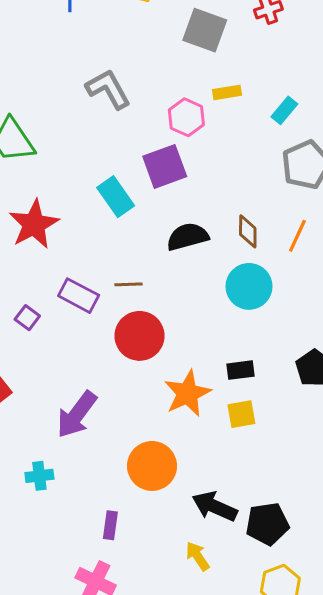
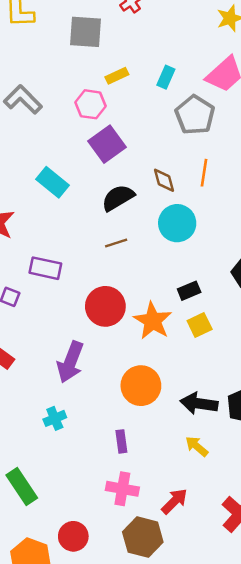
purple square: (165, 166) -> (107, 144), moved
brown line: (128, 284) -> (116, 243), moved
red circle: (140, 336) -> (105, 306), moved

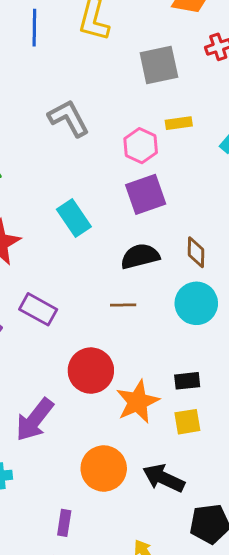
gray square: (86, 32) -> (159, 65), turned -33
black arrow: (199, 404) -> (164, 478), moved

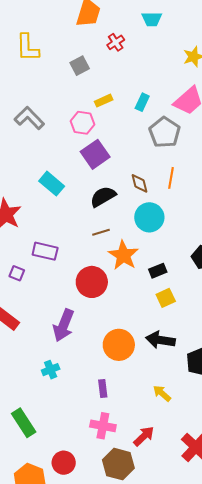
gray square: (159, 65) -> (80, 66), size x0.7
orange star: (138, 402) -> (123, 255), moved

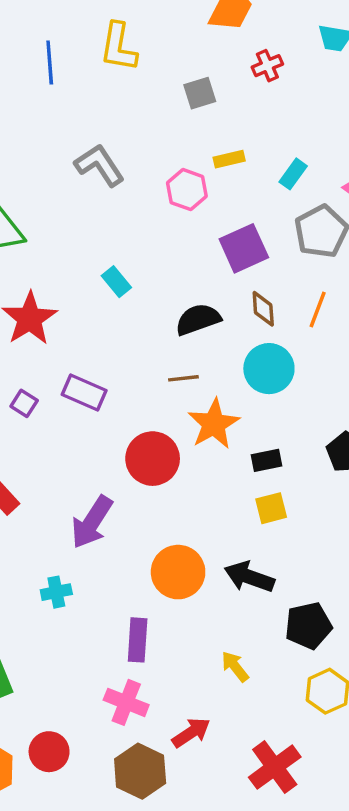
purple square: (95, 154) -> (244, 248), moved
cyan rectangle: (52, 184) -> (116, 282), size x0.7
purple square: (17, 273) -> (24, 403), moved
purple rectangle: (103, 388) -> (138, 640), size x1.4

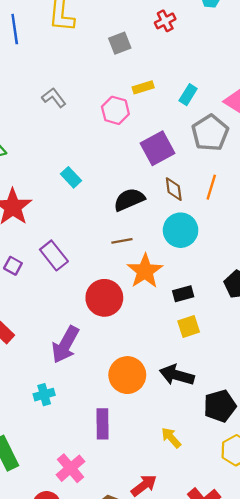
gray L-shape: (100, 165) -> (54, 98), size x0.7
purple rectangle: (84, 392) -> (54, 255), turned 32
pink cross: (126, 702) -> (71, 468), moved, turned 32

